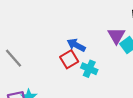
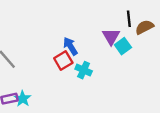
blue arrow: (76, 45) -> (70, 46), turned 30

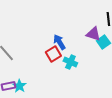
purple triangle: (111, 37) -> (93, 34), turned -42

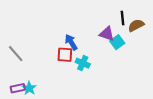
red square: (53, 54) -> (65, 55), turned 35

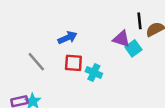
blue arrow: (71, 42) -> (67, 38), moved, turned 98
gray line: (16, 54) -> (36, 62), moved

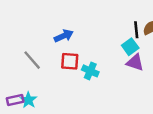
black line: (139, 21) -> (136, 30), moved
purple triangle: (121, 39) -> (135, 62), moved

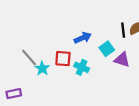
blue arrow: (64, 36) -> (83, 38), moved
cyan square: (130, 47) -> (107, 49), moved
cyan star: (29, 100) -> (42, 68), moved

